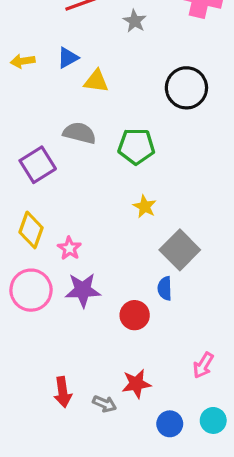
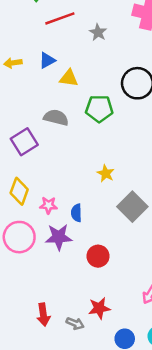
green pentagon: (136, 146) -> (99, 109), moved
pink star: (69, 248) -> (48, 205), turned -30
blue semicircle: (165, 288) -> (76, 213), moved

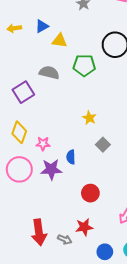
gray square: (132, 207) -> (103, 145), moved, size x0.6
blue semicircle: (76, 213) -> (71, 157), moved
red circle: (98, 256) -> (90, 193), moved
red arrow: (43, 315) -> (39, 232), size x1.4

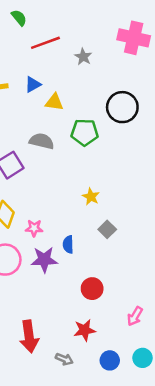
gray arrow: (65, 239) -> (64, 359), moved

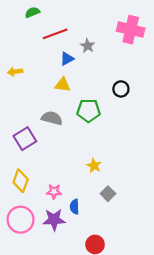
green semicircle: (19, 18) -> (32, 12), turned -72
blue triangle: (33, 84) -> (67, 59), moved
black circle: (122, 107) -> (121, 89), size x0.6
pink star: (34, 228) -> (54, 192), moved

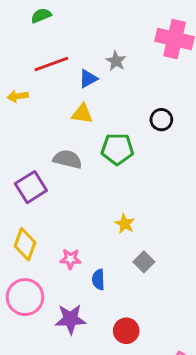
red line: (55, 34) -> (51, 64), moved
purple star: (54, 220) -> (70, 319), moved

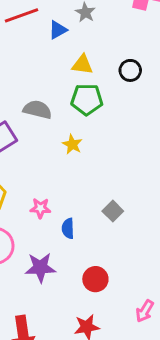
yellow triangle: (82, 114) -> (82, 65), moved
yellow star: (125, 224) -> (72, 144), moved

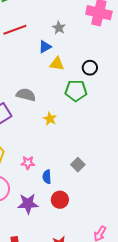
blue triangle: (58, 30) -> (45, 47), moved
green pentagon: (87, 99) -> (76, 91), moved
red circle: (95, 279) -> (60, 200), moved

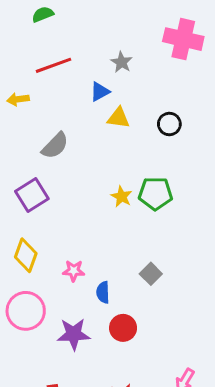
green pentagon: (76, 91) -> (155, 194), moved
gray semicircle: (26, 95) -> (55, 146), moved, turned 120
yellow star: (50, 119) -> (121, 197), moved

